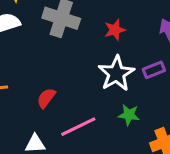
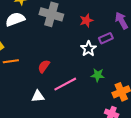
purple rectangle: (154, 70) -> (106, 38), moved
white star: (116, 73) -> (88, 49), size x0.7

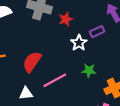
red star: (86, 21) -> (66, 19), moved
red semicircle: (44, 66) -> (32, 62), size x1.5

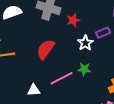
red semicircle: (32, 62) -> (46, 49), moved
green star: (89, 71) -> (84, 69), moved

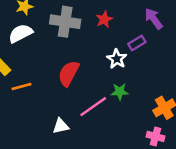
red star: (73, 20) -> (104, 19), moved

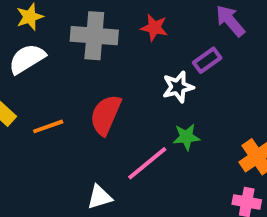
red star: (104, 19) -> (154, 28), turned -30
white star: (117, 59) -> (178, 87), turned 30
orange line: (22, 87) -> (48, 126), moved

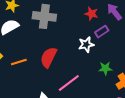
red star: (154, 28) -> (91, 14), moved
green star: (186, 137) -> (105, 68), moved

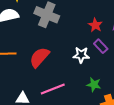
purple rectangle: (102, 32) -> (101, 46), turned 64

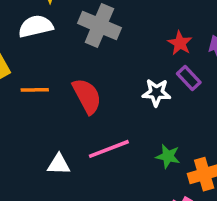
red semicircle: (39, 57) -> (87, 96), turned 110
green star: (94, 85) -> (168, 156), moved

